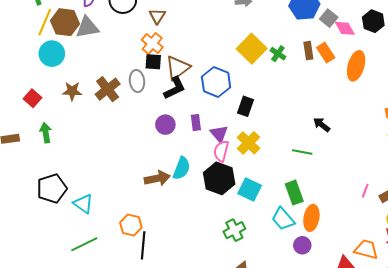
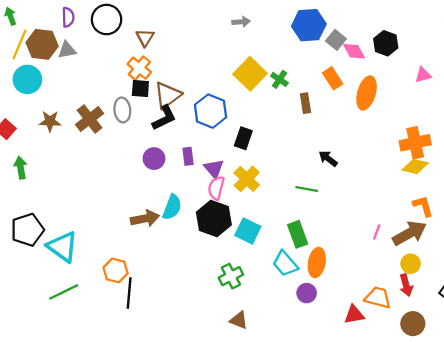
gray triangle: (87, 27) -> (67, 50), size x0.7
brown rectangle: (308, 51) -> (305, 103), moved
cyan triangle: (83, 204) -> (62, 247), size x1.4

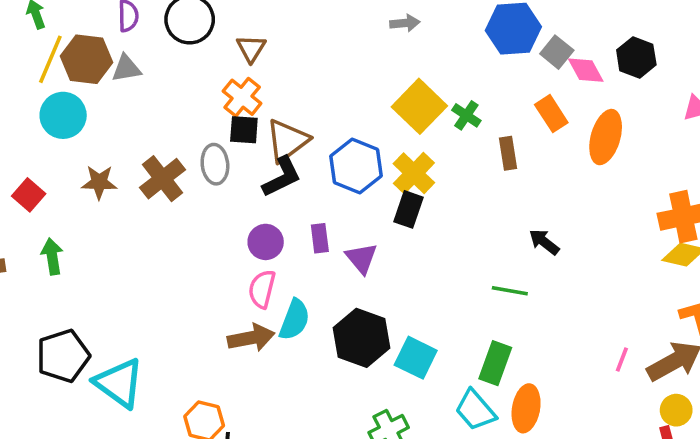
yellow cross: (247, 179) -> (414, 173), moved
pink semicircle: (216, 188) -> (262, 289), moved
green rectangle: (298, 234) -> (495, 363), turned 40

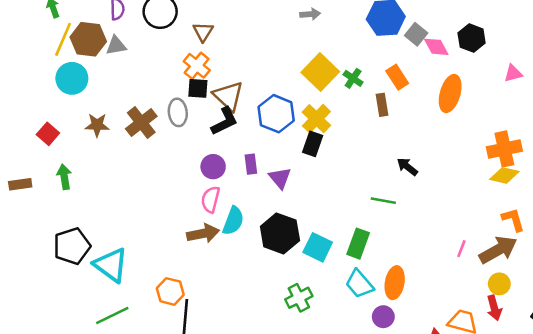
orange rectangle: (551, 114) -> (397, 77), moved
brown triangle: (287, 141) -> (228, 96), turned -40
green rectangle: (495, 363) -> (358, 244), moved

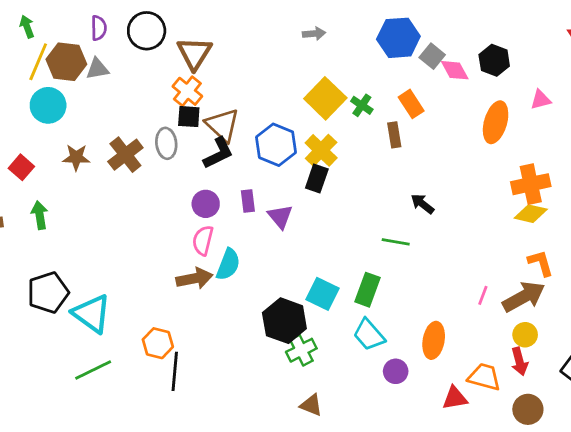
brown triangle: (203, 32) -> (194, 53), size x1.5
orange ellipse: (450, 94) -> (496, 122), moved
black hexagon: (280, 233) -> (284, 321), moved
orange ellipse: (395, 283) -> (434, 340), moved

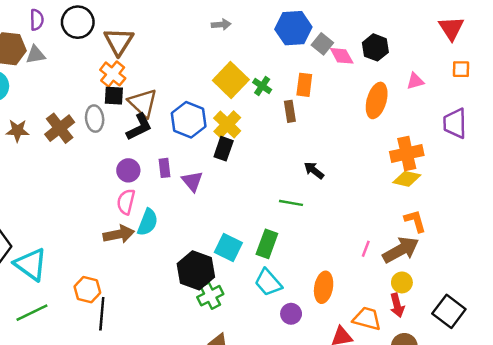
orange rectangle: (411, 104) -> (304, 85), turned 40

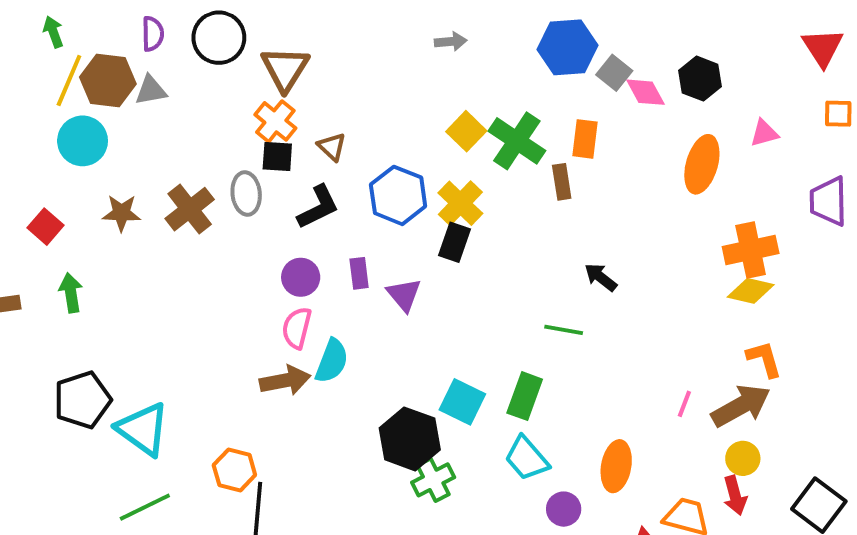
yellow square: (231, 80) -> (466, 131), size x0.7
green cross: (262, 86) -> (517, 141), size x1.8
brown triangle: (143, 103) -> (332, 147), moved, size x0.6

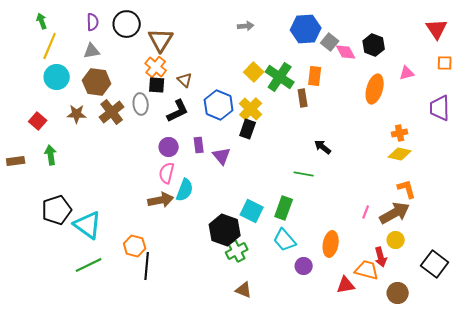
brown hexagon: (108, 81) -> (97, 82), moved
orange cross: (751, 250) -> (400, 133), size x0.6
red arrow: (735, 495) -> (381, 257), moved

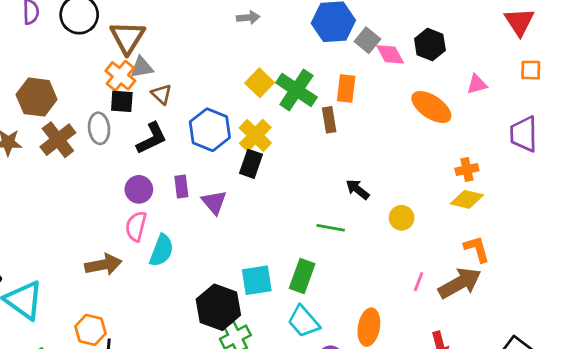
gray triangle: (92, 51) -> (142, 67), moved
orange ellipse: (375, 89) -> (431, 107), turned -72
brown arrow: (161, 200) -> (103, 265), moved
cyan square: (252, 211) -> (257, 280), turned -35
yellow circle: (396, 240) -> (402, 218), moved

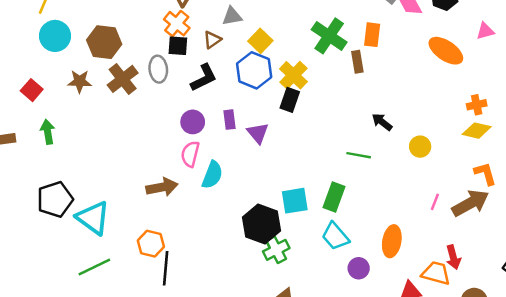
gray triangle: (142, 67) -> (232, 16), moved
yellow square: (260, 83) -> (260, 41), moved
brown triangle: (162, 94) -> (212, 40), turned 42

